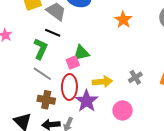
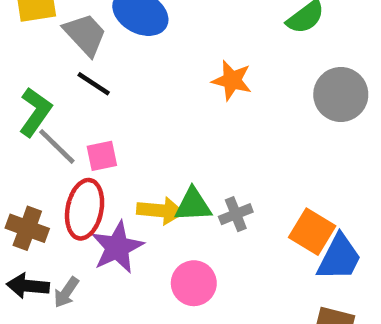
orange star: (123, 20) -> (232, 80), turned -30
black line: (53, 33) -> (94, 84), moved
green triangle: (81, 53) -> (193, 205), moved
gray line: (42, 74) -> (57, 146), moved

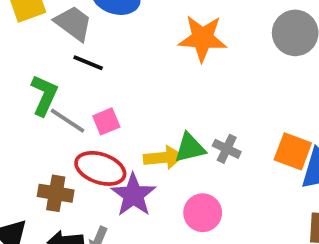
orange star: (232, 80) -> (203, 38), size x1.4
red ellipse: (85, 209) -> (100, 168), turned -72
gray cross: (236, 214) -> (227, 149), turned -32

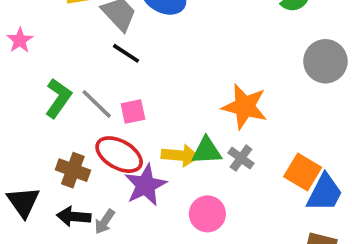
orange star: (203, 38) -> (245, 107), moved
green L-shape: (44, 95) -> (58, 98), moved

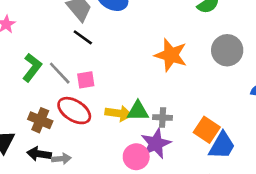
orange star: (245, 107) -> (171, 55), moved
gray cross: (241, 158) -> (163, 117), turned -36
purple star: (146, 185) -> (156, 144), moved
gray arrow: (105, 222) -> (61, 159), turned -132

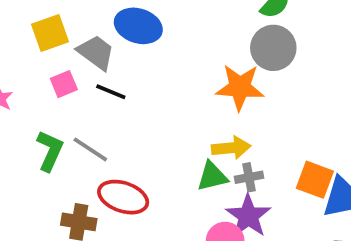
gray circle: (227, 50) -> (273, 48), moved
pink square: (86, 80) -> (64, 84), moved
yellow arrow: (118, 113) -> (231, 148), moved

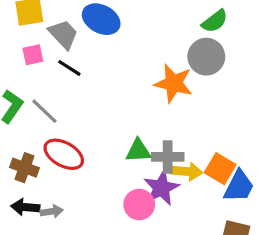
yellow arrow: (231, 148) -> (187, 171), moved
gray cross: (249, 177) -> (168, 157), size x1.4

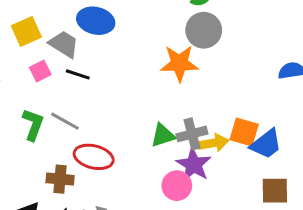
blue trapezoid: (239, 186) -> (266, 144), turned 40

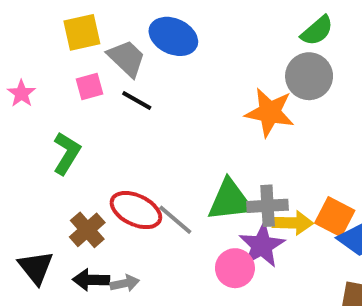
gray line: (65, 121) -> (175, 220), moved
green triangle: (163, 135) -> (230, 200), size x1.4
brown cross: (60, 179) -> (87, 230), turned 32

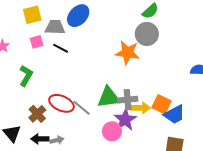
blue ellipse: (173, 36) -> (78, 16), turned -70
gray trapezoid: (127, 58) -> (55, 27), turned -40

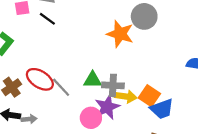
green triangle: (109, 97) -> (93, 80), size x0.7

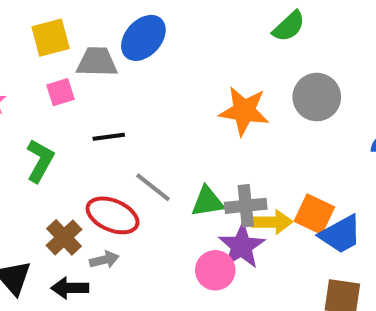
gray circle: (144, 16) -> (317, 97), moved
black line: (47, 19) -> (109, 137), moved, turned -35
gray line: (61, 87) -> (153, 187), moved
gray arrow: (29, 119) -> (104, 260), moved

